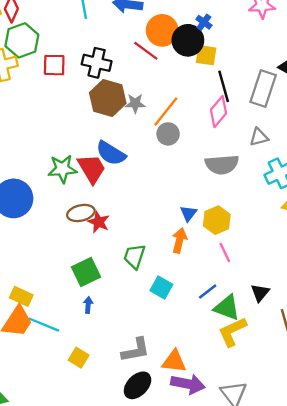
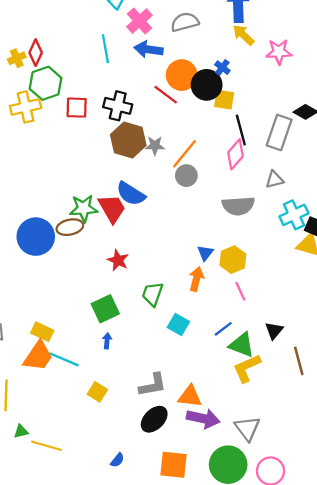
brown ellipse: (81, 213) -> (70, 227), moved

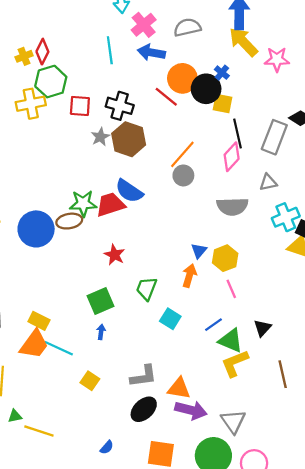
yellow arrow: (243, 35) -> (243, 42), size x1.4
gray star: (155, 146) -> (100, 137), moved, turned -30
red trapezoid: (112, 208) -> (110, 205), turned -80
brown line: (299, 361) -> (283, 374), moved

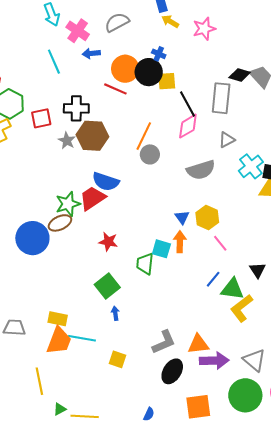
yellow arrow: (243, 42) -> (170, 21), size x0.6
blue arrow: (151, 52) -> (91, 53), size x0.7
pink diamond: (232, 157) -> (188, 126), turned 32
cyan square: (170, 319) -> (161, 249), moved

